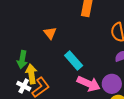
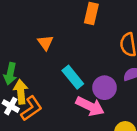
purple circle: (112, 84) -> (104, 88), moved

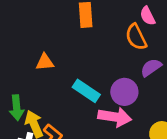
orange triangle: (45, 43) -> (45, 62), turned -42

